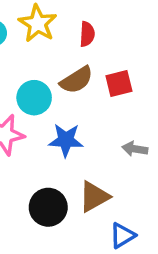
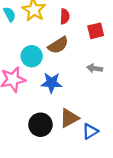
red square: (119, 84) -> (96, 31), moved
gray arrow: (135, 149) -> (95, 68), moved
blue triangle: (122, 235) -> (90, 131), moved

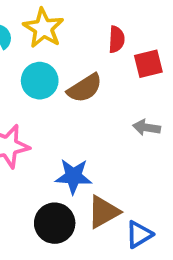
red semicircle: (65, 16) -> (117, 39), moved
cyan circle: (32, 56) -> (40, 81), moved
blue star: (52, 83) -> (73, 176), moved

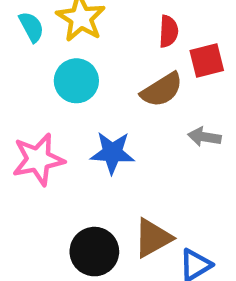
brown semicircle: (85, 88) -> (162, 90), moved
blue star: (73, 176) -> (112, 153), moved

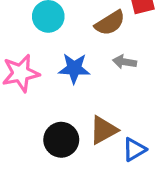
gray arrow: (204, 137) -> (125, 62), moved

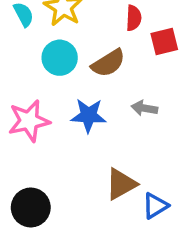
brown semicircle: (110, 23) -> (108, 63), moved
black circle: (61, 140) -> (31, 207), moved

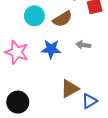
pink star: (29, 121) -> (17, 52), turned 30

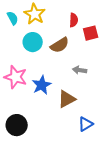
blue star: (51, 49) -> (42, 85), moved, turned -30
brown triangle: (70, 89) -> (67, 99), moved

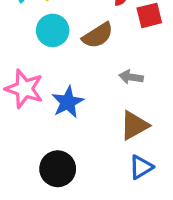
brown triangle: (67, 99) -> (134, 125), moved
black circle: (17, 125) -> (58, 169), moved

